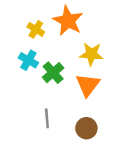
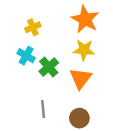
orange star: (68, 21) -> (85, 19), moved
yellow cross: (36, 29) -> (33, 27), turned 35

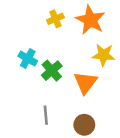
yellow cross: (33, 27) -> (55, 19), moved
yellow star: (84, 50) -> (104, 55), moved

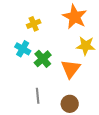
yellow cross: (55, 19) -> (34, 24), moved

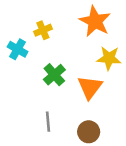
cyan cross: (23, 49) -> (18, 49), moved

